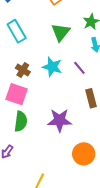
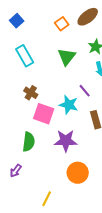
cyan star: (52, 67) -> (69, 105), moved
pink square: (17, 94) -> (44, 114), moved
orange circle: (84, 154) -> (78, 173), moved

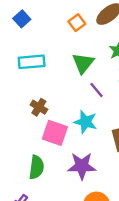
cyan rectangle: (25, 56) -> (32, 62), turned -65
purple line: (85, 91) -> (97, 90), moved

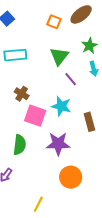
orange square: (77, 23) -> (54, 22), turned -32

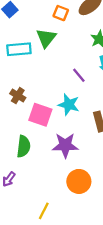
green triangle: (59, 56) -> (46, 38), moved
brown cross: (22, 94) -> (18, 96), moved

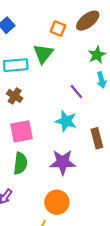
brown cross: (18, 96) -> (15, 96), moved
pink square: (40, 115) -> (21, 131), moved, turned -30
orange circle: (79, 181) -> (57, 202), moved

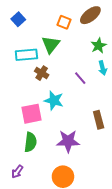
brown cross: (15, 96) -> (42, 73), moved
cyan star: (66, 121) -> (54, 100), moved

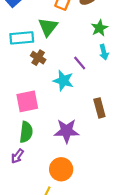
cyan star: (54, 100) -> (63, 81), moved
purple arrow: (17, 172) -> (17, 156), moved

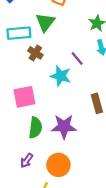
green semicircle: (26, 132) -> (35, 128), moved
purple arrow: (17, 156) -> (27, 161), moved

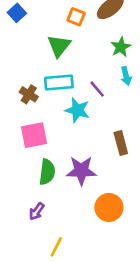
cyan rectangle: (19, 33) -> (59, 83), moved
brown cross: (35, 53) -> (29, 94), moved
orange circle: (58, 165) -> (109, 207), moved

